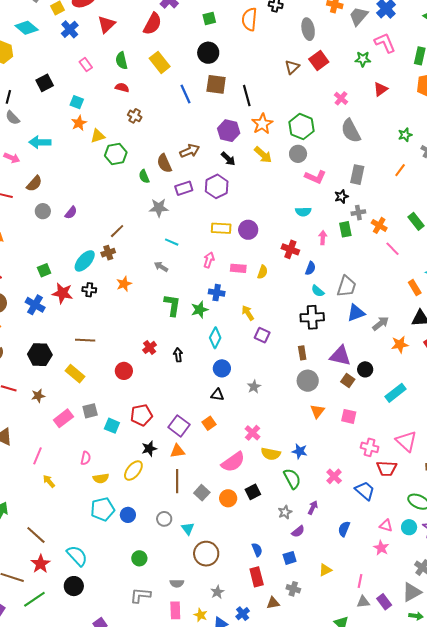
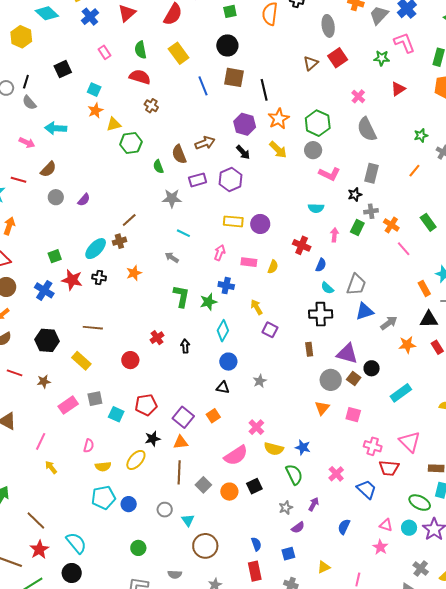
red semicircle: (122, 88) -> (140, 77), size x1.5
green rectangle: (345, 229) -> (357, 227), turned 35
gray circle: (308, 381) -> (331, 380), moved

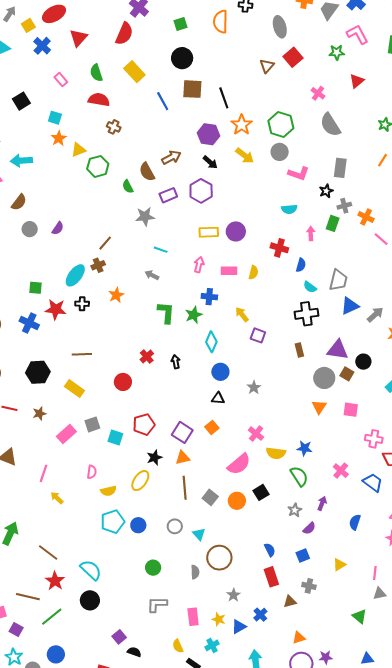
green square: (55, 256) -> (36, 288), turned 32
gray semicircle: (175, 574) -> (195, 572), moved, turned -88

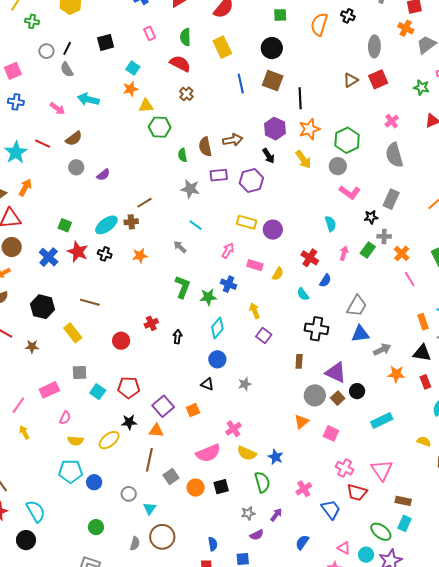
cyan semicircle: (289, 209) -> (330, 224), turned -119
cyan semicircle: (310, 287) -> (303, 294), moved
pink rectangle: (66, 434) -> (49, 390), moved

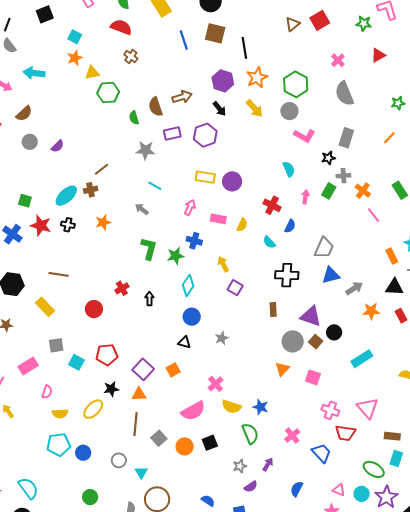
blue semicircle: (213, 544) -> (208, 501), turned -40

